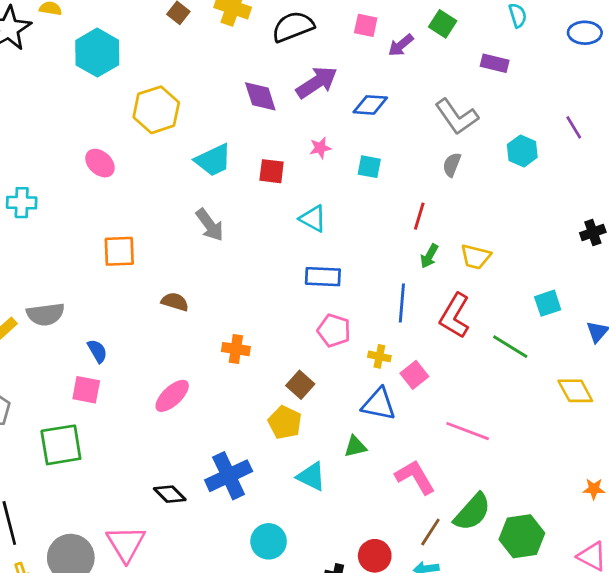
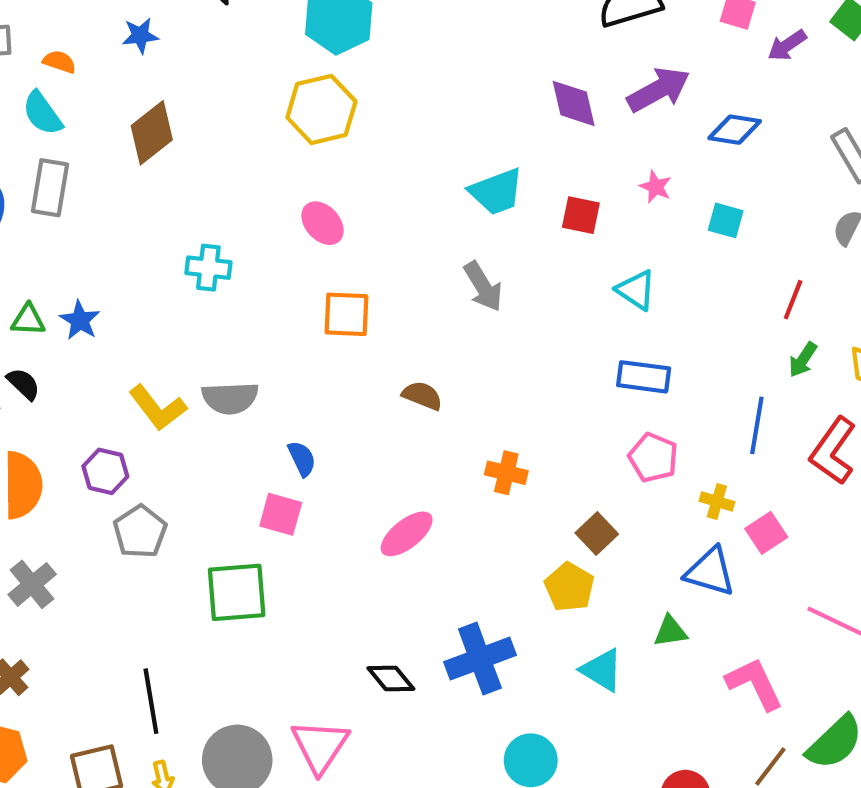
yellow hexagon: (156, 110) -> (321, 109), moved
pink star: (320, 148) -> (656, 187), turned 30
pink ellipse: (100, 163) -> (323, 223), moved
cyan cross: (22, 203) -> (208, 268), moved

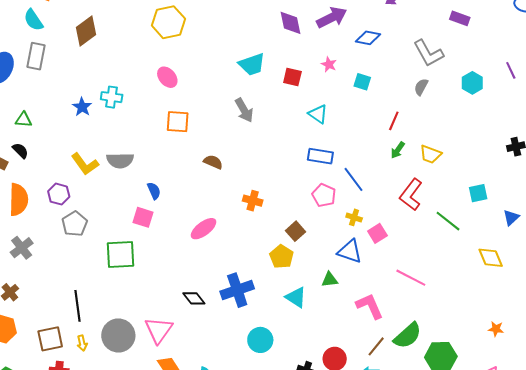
blue star: (80, 320) -> (82, 107), moved
blue line: (757, 425) -> (354, 179), moved, turned -48

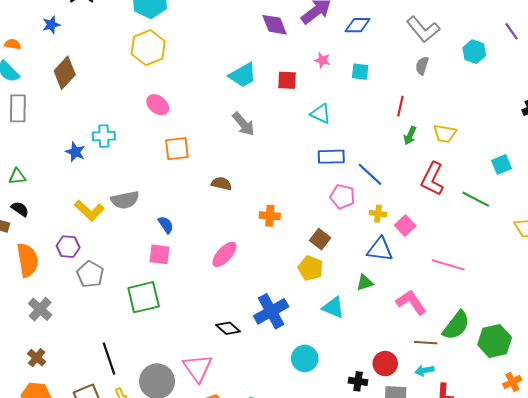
brown line: (376, 346) -> (426, 343), turned 65

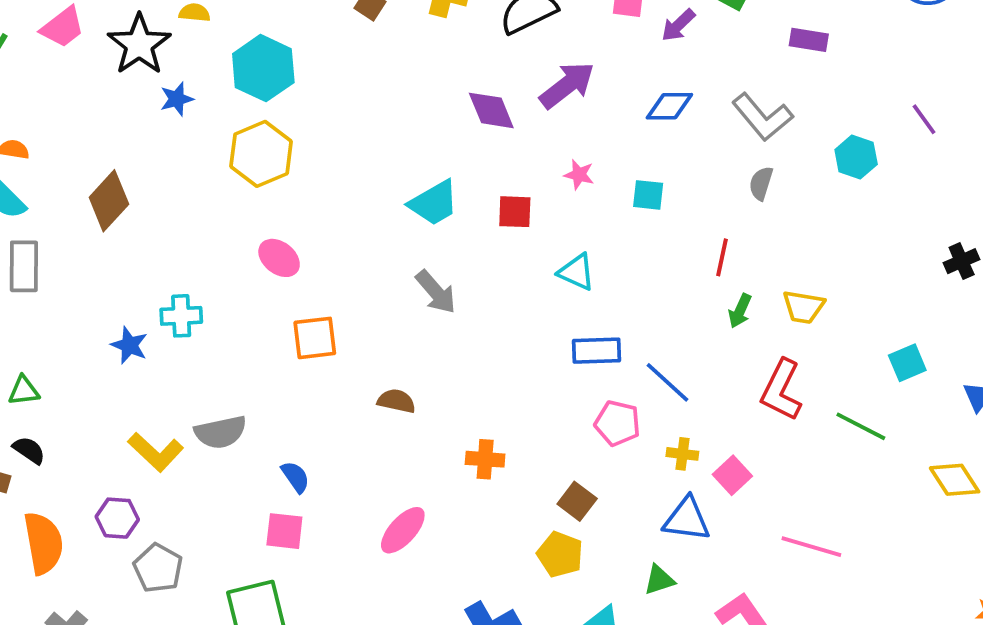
blue star: (51, 25) -> (177, 99), moved
blue diamond: (358, 25) -> (669, 106), moved

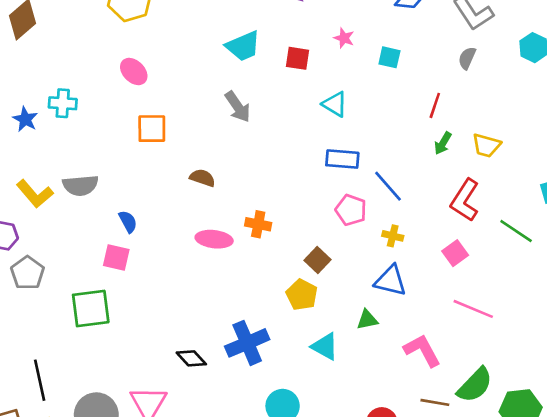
pink square: (732, 475) -> (455, 253), moved
pink ellipse: (403, 530) -> (214, 239), moved, turned 48

